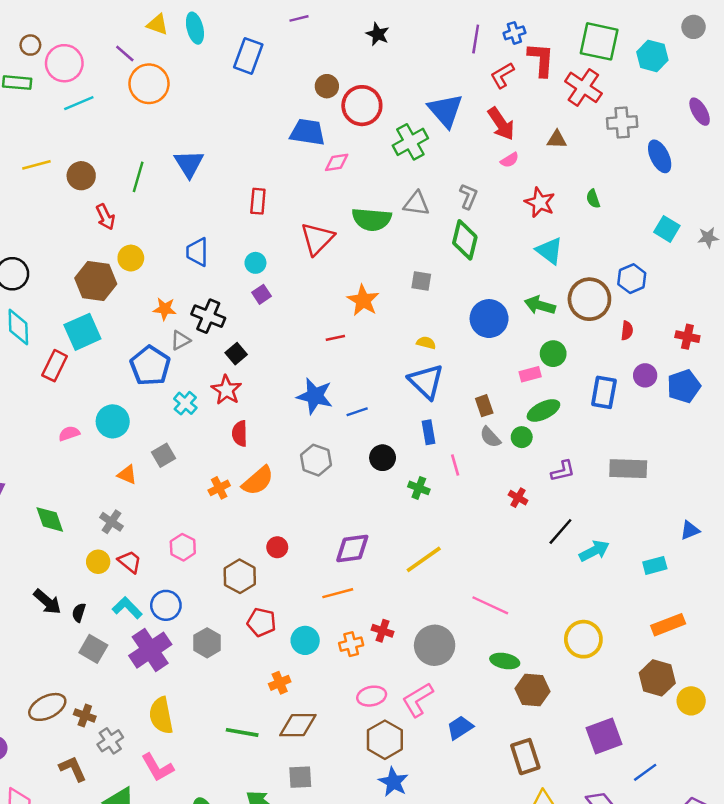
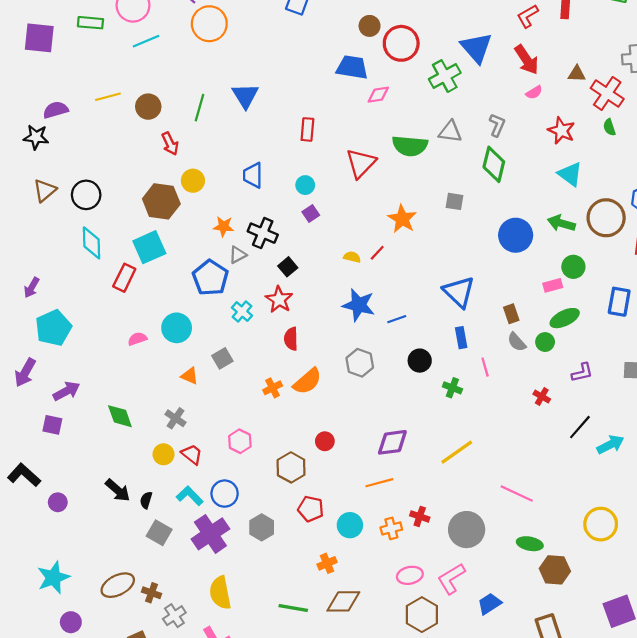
red cross: (583, 87) -> (607, 93), moved
red line: (335, 338) -> (377, 253), turned -35
yellow semicircle: (426, 343) -> (352, 257), moved

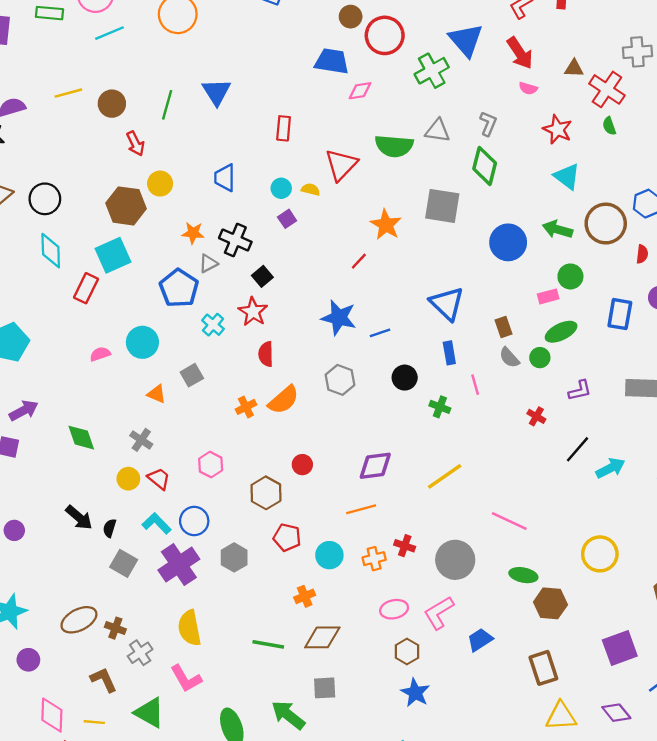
pink semicircle: (534, 92) -> (528, 88), turned 49
gray square: (455, 201) -> (442, 206), size x1.8
yellow semicircle: (352, 257) -> (311, 189), moved
brown hexagon: (422, 615) -> (407, 652), size x0.7

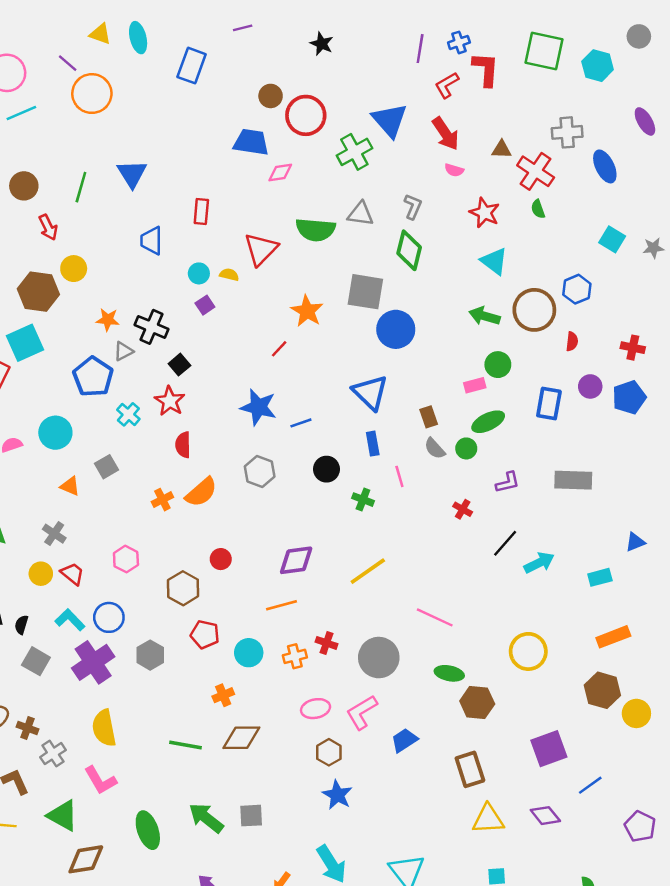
blue trapezoid: (225, 178) -> (151, 241), moved
blue circle: (508, 242) -> (396, 329), moved
gray square: (325, 688) -> (251, 816), moved

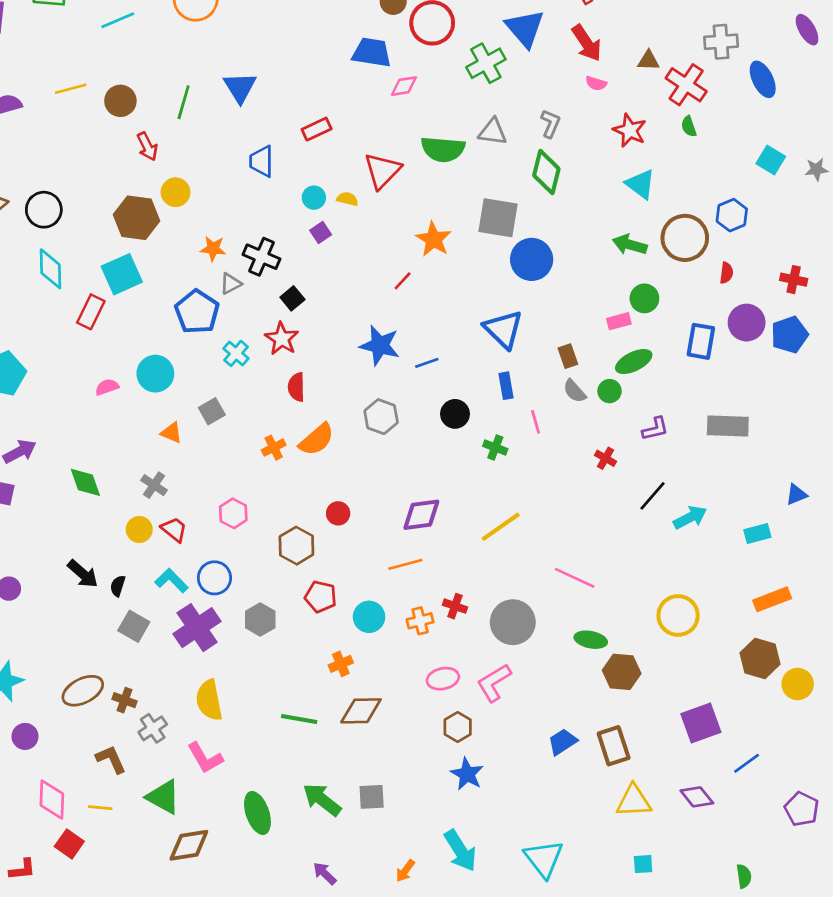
red rectangle: (201, 211) -> (317, 129), turned 60
purple circle: (590, 386) -> (747, 323), size x1.4
blue trapezoid: (404, 740) -> (562, 742), moved

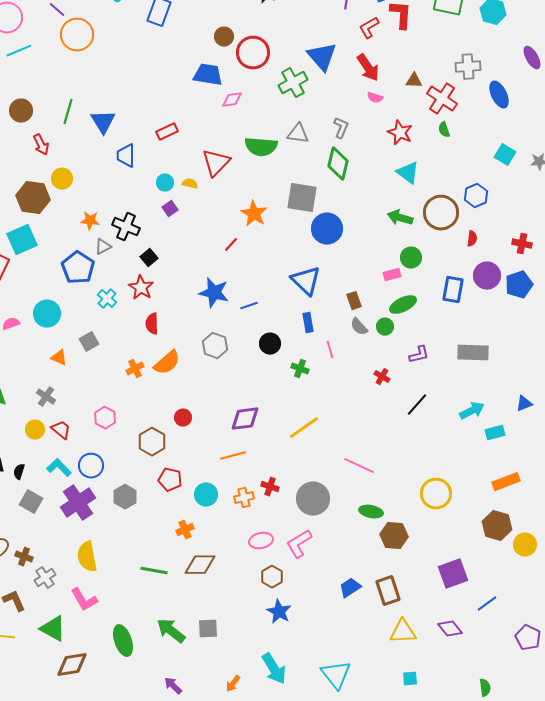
blue triangle: (240, 87) -> (103, 122), moved
cyan arrow: (690, 517) -> (472, 411), moved

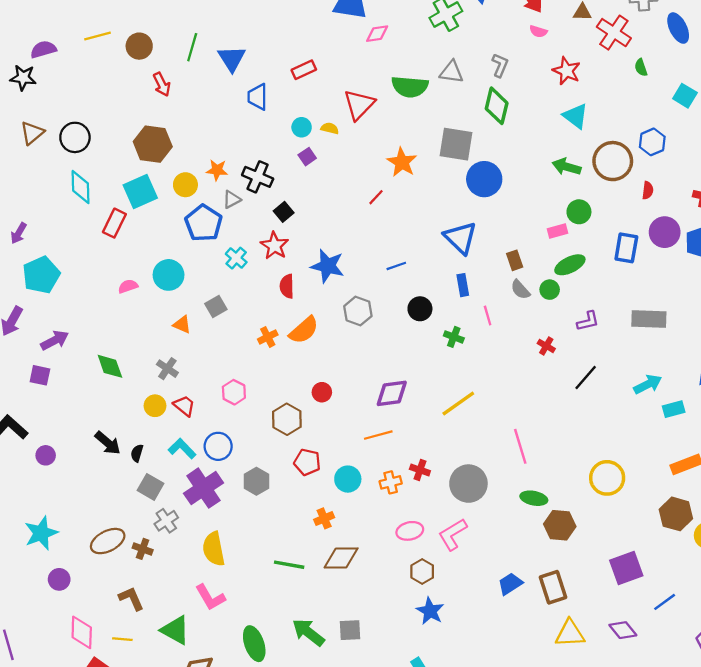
green semicircle: (444, 130) -> (641, 67), moved
yellow circle: (62, 179) -> (185, 185), moved
blue star: (214, 293) -> (327, 266), moved
pink line: (359, 466) -> (520, 446), turned 48
gray cross: (45, 578) -> (166, 521), moved

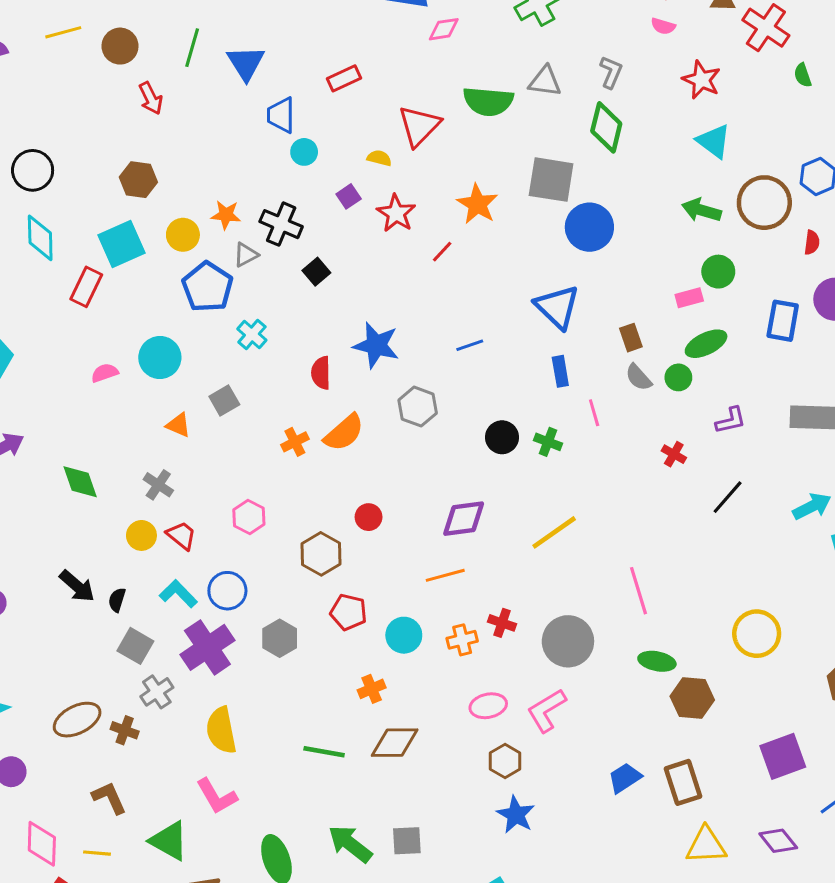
cyan circle: (302, 127) -> (304, 152), moved
brown hexagon: (153, 144) -> (138, 180), size x0.7
red star: (275, 246) -> (396, 213), moved
black circle: (420, 309) -> (502, 437), moved

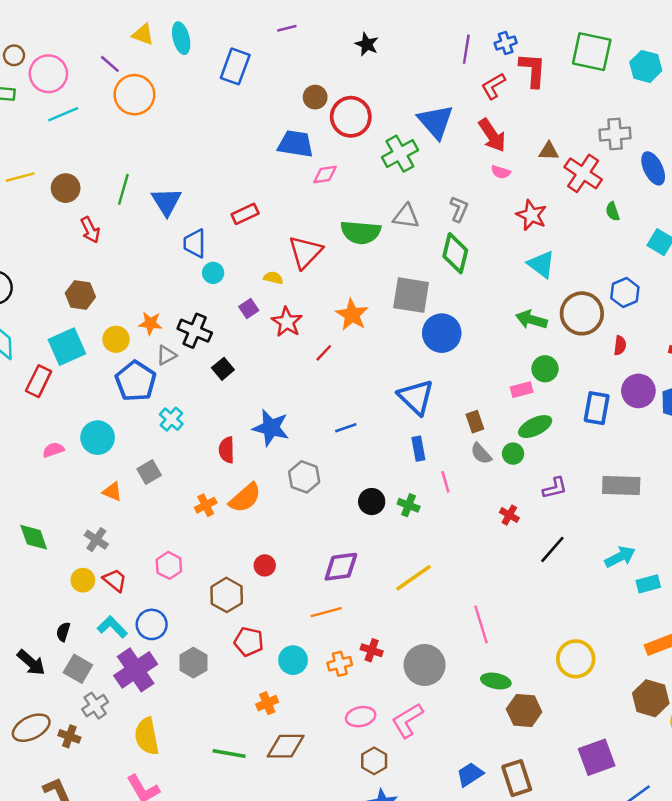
black arrow: (77, 586) -> (31, 663), moved

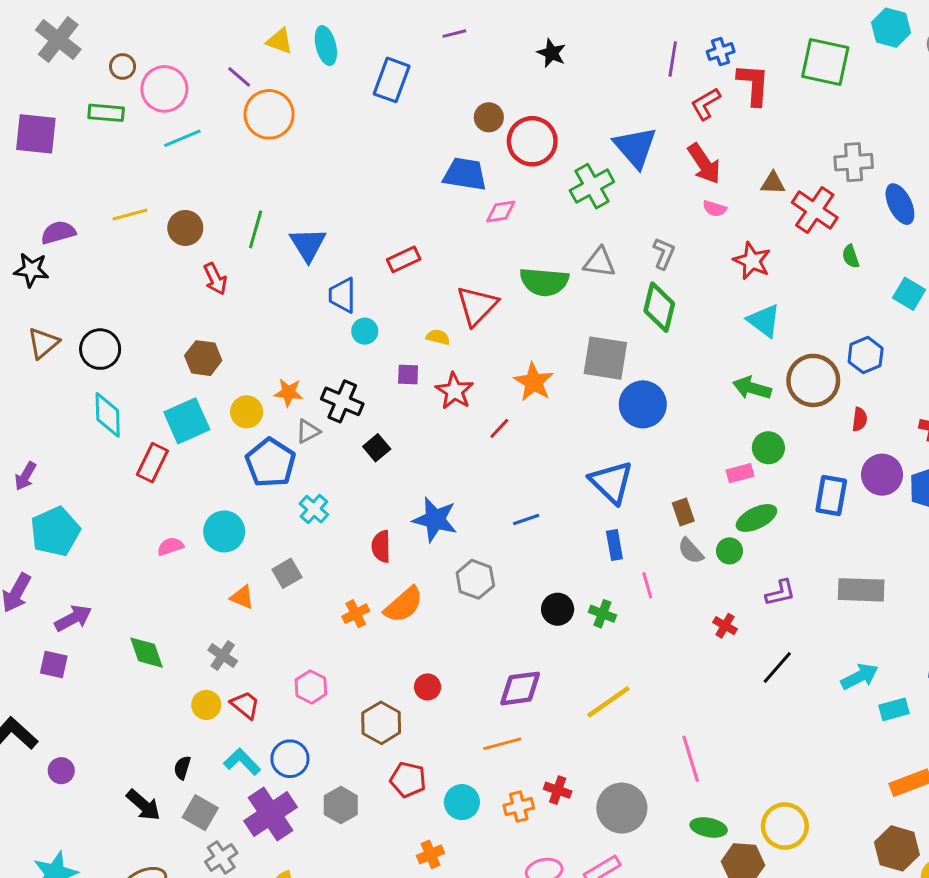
cyan hexagon: (646, 66) -> (891, 28), moved
purple square: (249, 309) -> (408, 374), turned 36
yellow circle: (576, 659) -> (785, 826), moved

